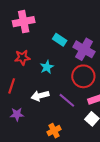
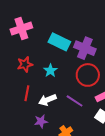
cyan rectangle: (60, 40) -> (59, 42), size x1.5
red line: (12, 86) -> (27, 93), moved
purple star: (17, 114) -> (41, 121), moved

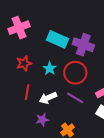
red circle: (88, 75) -> (75, 73), moved

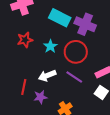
red line: (27, 92) -> (24, 87), moved

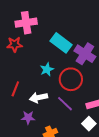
red star: (25, 40) -> (15, 44), moved
red line: (24, 87) -> (15, 89), moved

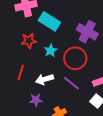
cyan rectangle: (61, 43) -> (49, 21), moved
red star: (15, 44) -> (29, 41), moved

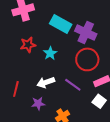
cyan rectangle: (49, 21) -> (61, 24), moved
red circle: (75, 58) -> (87, 59), moved
red line: (21, 72) -> (16, 89), moved

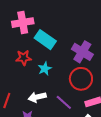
cyan rectangle: (61, 24) -> (45, 40), moved

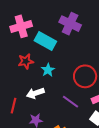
purple cross: (82, 52) -> (70, 24), moved
white arrow: (37, 97) -> (35, 93), moved

